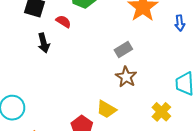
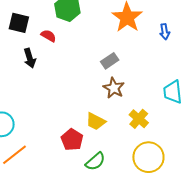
yellow cross: (161, 112) -> (139, 119), moved

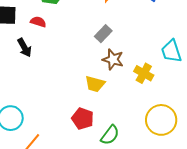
yellow cross: (139, 119) -> (144, 73), moved
yellow trapezoid: (96, 121) -> (95, 84), moved

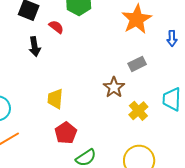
gray rectangle: (103, 34) -> (137, 64), moved
yellow trapezoid: (95, 84) -> (55, 99), moved, turned 60

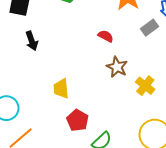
red semicircle: (56, 27) -> (106, 36), moved
gray rectangle: (137, 64) -> (150, 28), moved

